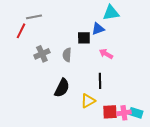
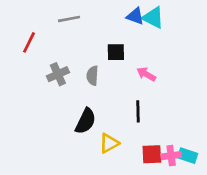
cyan triangle: (111, 13) -> (153, 18), turned 36
gray line: (34, 17) -> (69, 19), moved
blue triangle: (98, 29) -> (135, 16), moved, turned 40
yellow triangle: (88, 101) -> (109, 143), moved

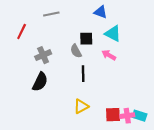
cyan triangle: (153, 18) -> (113, 34), moved
gray semicircle: (92, 76) -> (76, 51), moved, turned -32
black line: (138, 111) -> (83, 74), moved
black semicircle: (86, 121) -> (40, 82), moved

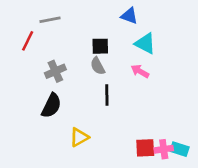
gray line: (51, 14) -> (50, 20), moved
black square: (86, 39) -> (100, 46), moved
yellow triangle: (81, 106) -> (79, 137), moved

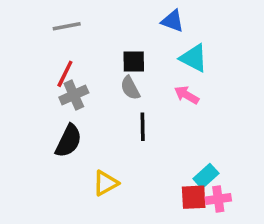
red line: (28, 41) -> (65, 74), moved
cyan rectangle: (180, 149) -> (206, 176), moved, turned -60

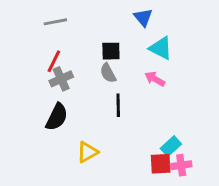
blue triangle: (172, 21) -> (143, 17), turned 30

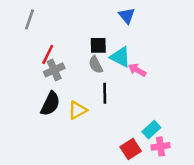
gray line: (55, 22) -> (30, 19), moved, turned -60
cyan triangle: (161, 48) -> (120, 57), moved
yellow triangle: (88, 152) -> (78, 110), moved
red square: (161, 164) -> (131, 149), moved, turned -30

